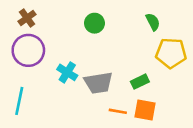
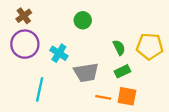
green semicircle: (153, 22) -> (119, 47), moved
cyan cross: (67, 72) -> (59, 53), moved
cyan line: (19, 101) -> (40, 89), moved

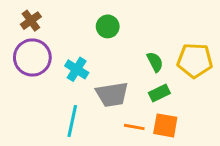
cyan line: (40, 89) -> (72, 121), moved

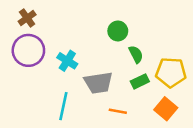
green circle: (108, 26) -> (118, 31), moved
yellow pentagon: (195, 60) -> (171, 72), moved
orange square: (165, 125) -> (166, 109), moved, turned 30

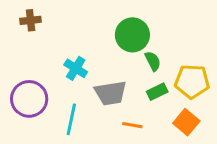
brown cross: (27, 18) -> (31, 20), turned 30
green circle: (118, 31) -> (132, 35), size x1.5
purple circle: (28, 50) -> (29, 99), moved

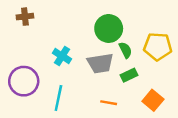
yellow pentagon: (192, 81) -> (158, 46), moved
gray trapezoid: (111, 93) -> (100, 63), moved

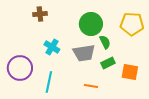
brown cross: (25, 17) -> (40, 14), moved
yellow pentagon: (158, 46) -> (132, 24), moved
orange square: (153, 100) -> (130, 72), moved, turned -30

